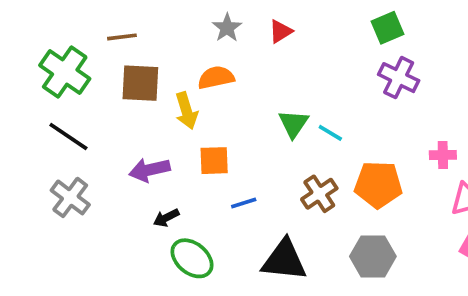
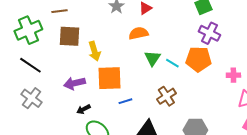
green cross: (65, 72) -> (28, 30), turned 32
orange semicircle: (216, 78) -> (138, 33), moved
orange square: (214, 161) -> (109, 78), size x1.5
orange pentagon: (378, 185) -> (198, 59), moved

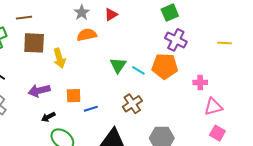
orange semicircle: (138, 33) -> (87, 35), moved
orange square: (109, 78) -> (74, 96), moved, size x0.6

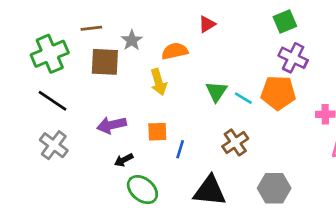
gray star: (82, 13) -> (132, 40), moved
yellow arrow: (59, 58) -> (159, 82), moved
blue line: (91, 109) -> (180, 149), turned -56

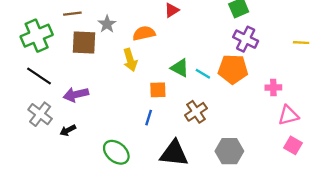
green triangle: (216, 91) -> (180, 68), turned -36
purple arrow: (112, 125) -> (76, 95), moved
orange square: (157, 132) -> (158, 90), moved
black arrow: (124, 160) -> (68, 130), moved

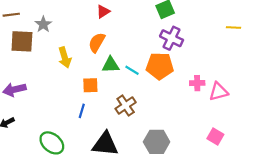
orange semicircle: (144, 33) -> (97, 42), moved, turned -48
yellow line: (301, 43) -> (233, 28), moved
green triangle: (180, 68) -> (111, 65), turned -30
pink triangle: (288, 115) -> (219, 92), moved

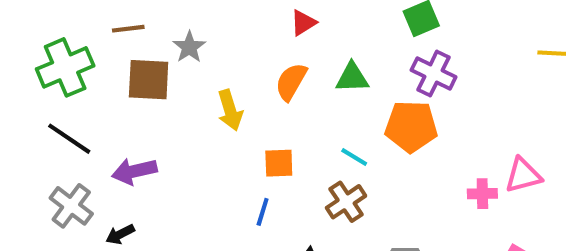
green triangle: (111, 65) -> (352, 78), moved
cyan line: (132, 70) -> (354, 157), moved
pink cross: (197, 83) -> (482, 194), moved

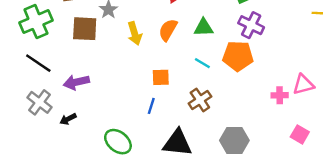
yellow arrow: (230, 110) -> (135, 33), moved
cyan line: (354, 157) -> (202, 63), moved

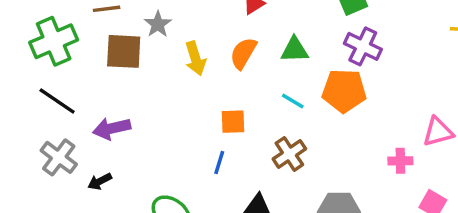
pink cross: (280, 95) -> (400, 161), moved

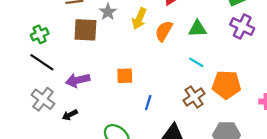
green cross: (54, 41) -> (40, 34), moved, size x0.6
yellow arrow: (195, 58) -> (139, 19), moved, turned 40
orange pentagon: (344, 91) -> (227, 85), moved
orange square: (233, 122) -> (125, 76), moved

